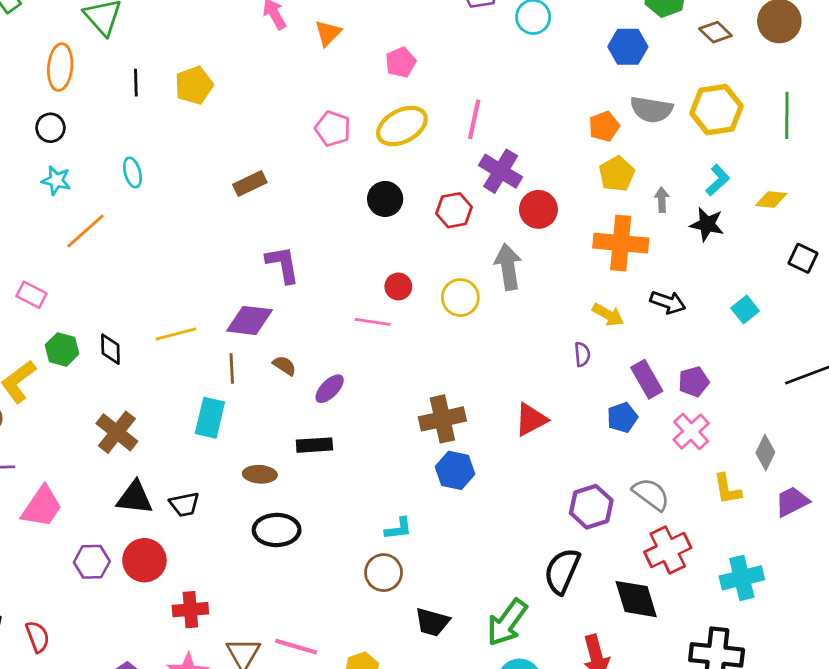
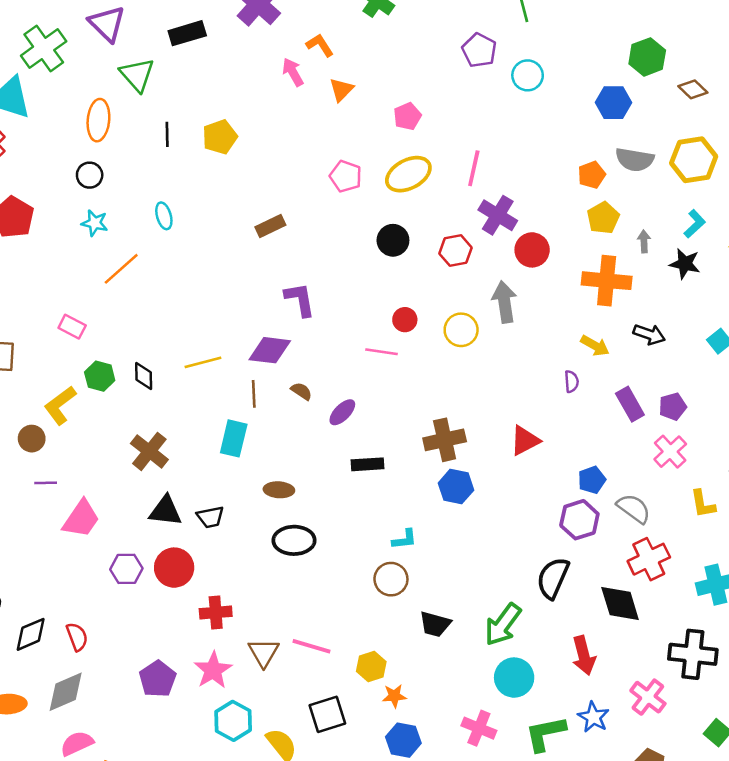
blue pentagon: (622, 417) -> (592, 480), moved
black rectangle: (314, 445) -> (367, 464), moved

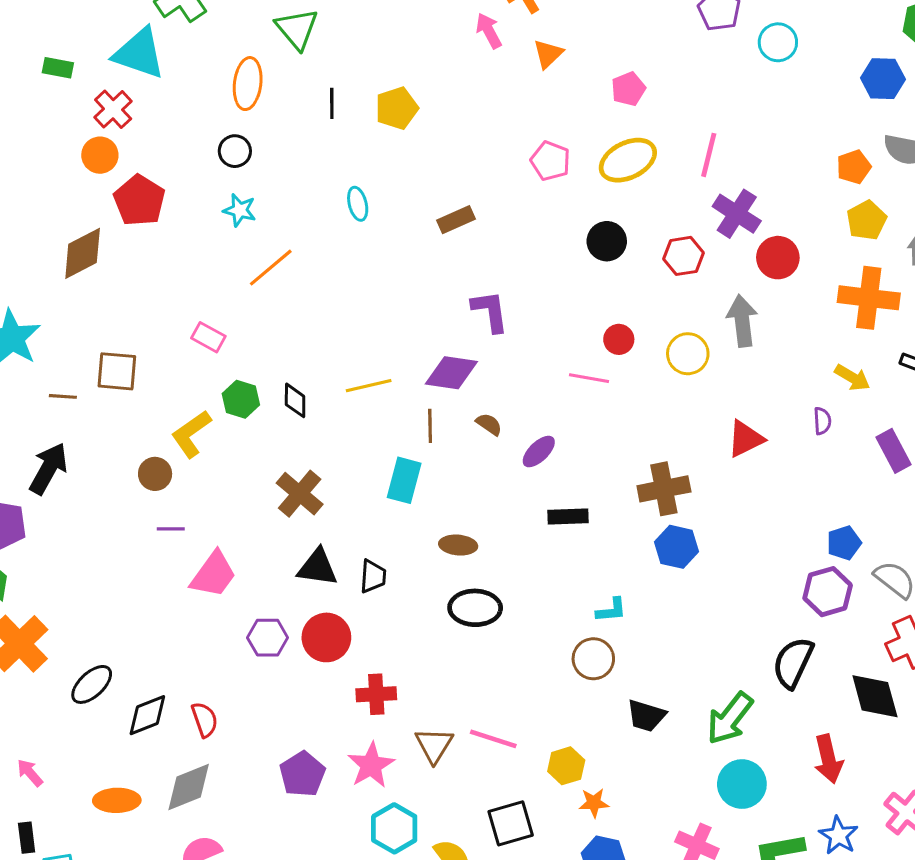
cyan ellipse: (164, 216) -> (358, 204), moved
red triangle: (525, 441) -> (745, 439), moved
black trapezoid: (210, 517) -> (373, 576), turned -76

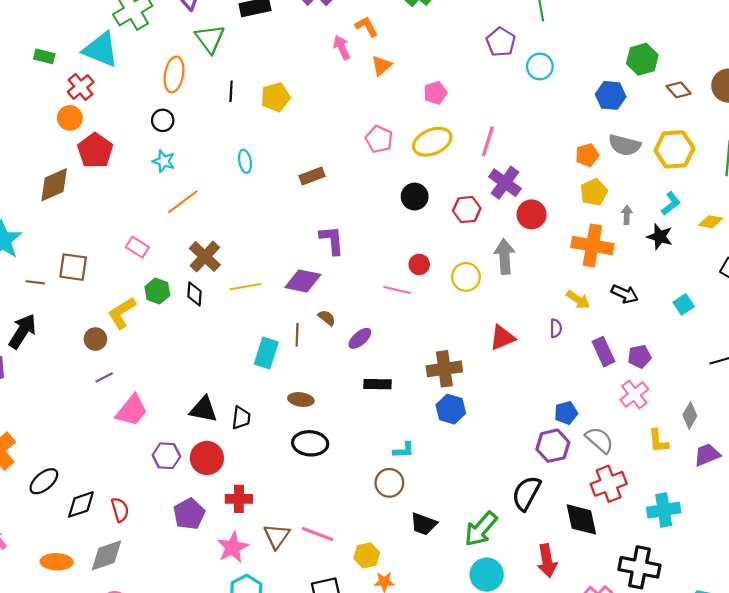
brown line: (430, 426) -> (297, 335), moved
brown cross: (300, 494) -> (205, 257), moved
purple line: (171, 529) -> (104, 377), turned -30
purple pentagon: (302, 774) -> (189, 514), moved

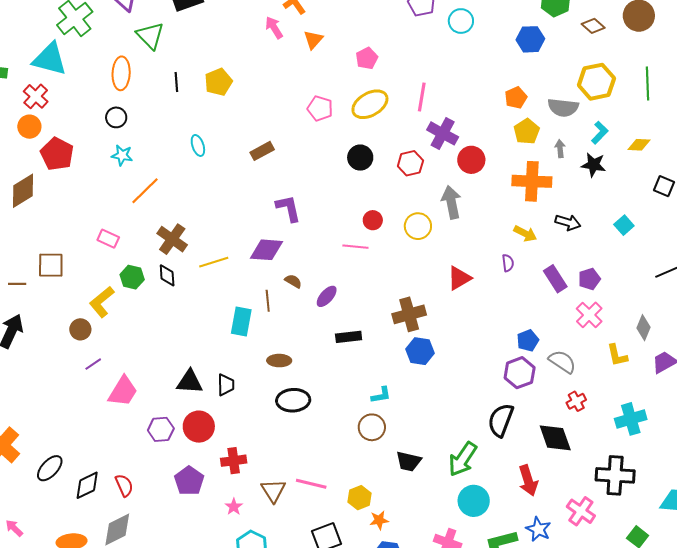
gray semicircle: (625, 145) -> (563, 108), moved
red cross: (609, 484) -> (576, 401), size x0.6
pink star: (233, 547) -> (234, 507), size x0.6

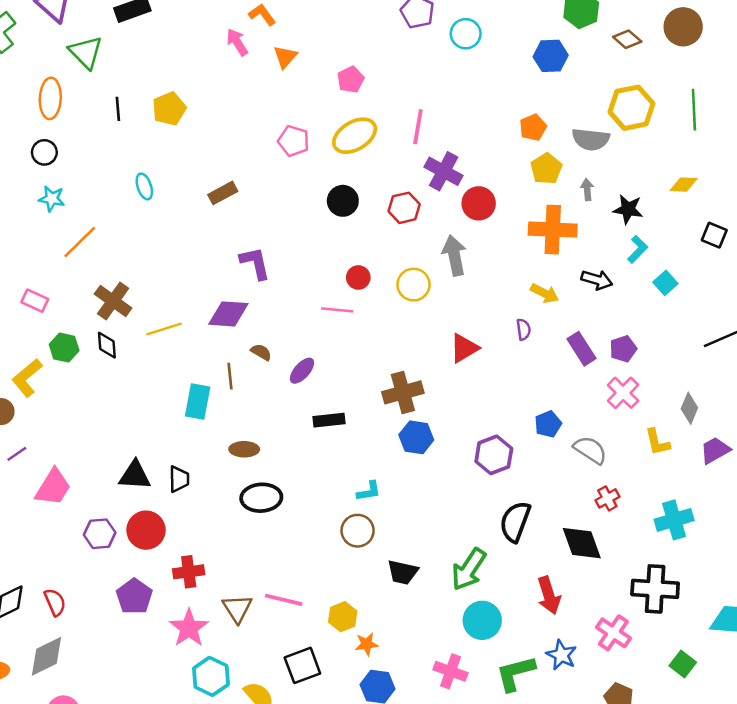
cyan L-shape: (600, 133) -> (638, 249), moved
purple hexagon: (520, 373) -> (494, 455), moved
pink star: (234, 507) -> (189, 628), size x1.8

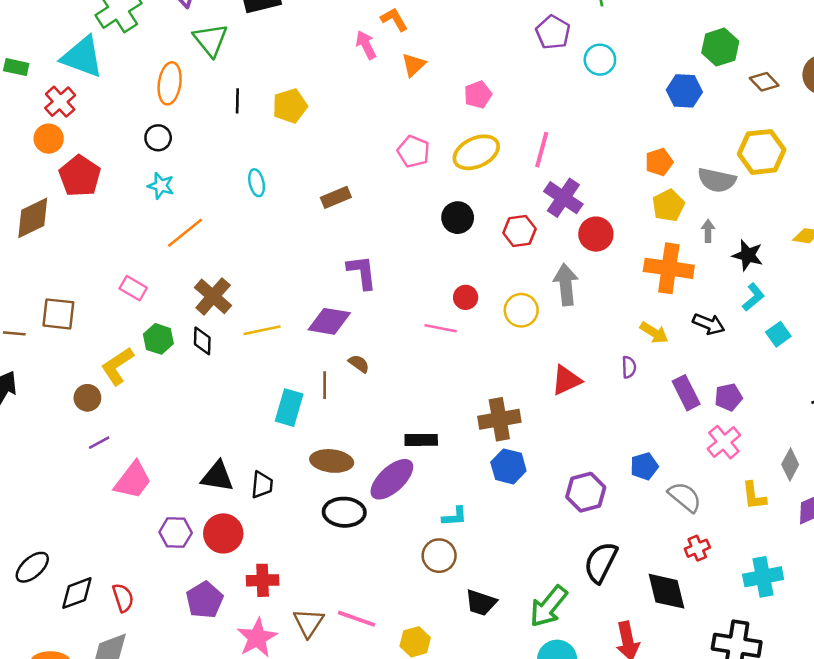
purple ellipse: (302, 371) -> (392, 479), moved, size x1.6
brown ellipse: (244, 449) -> (332, 461), size x1.4

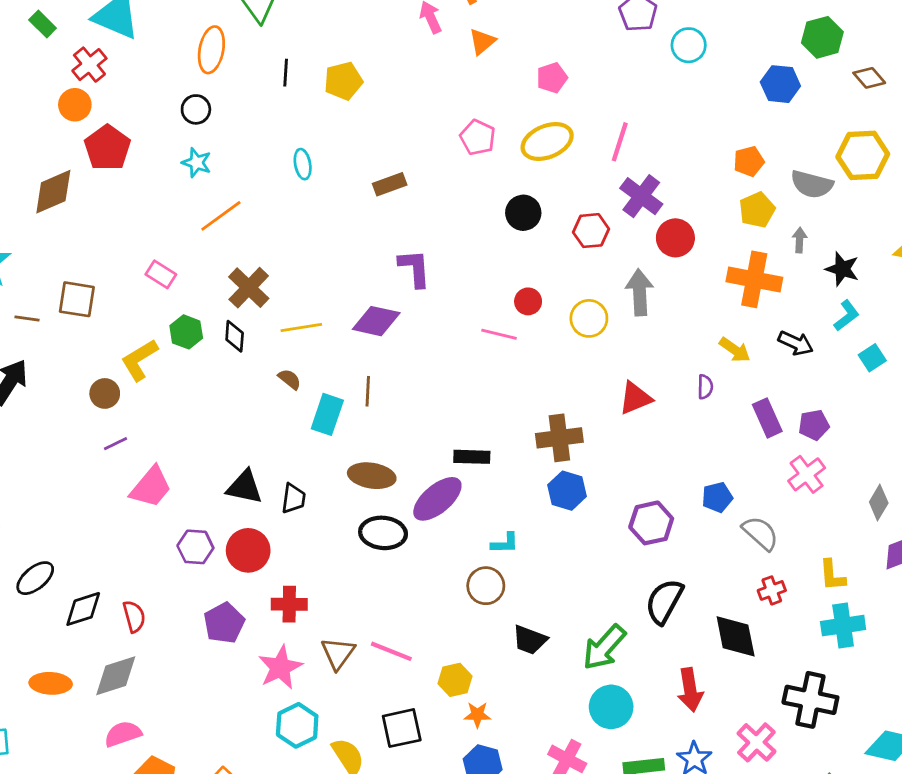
green rectangle: (16, 67) -> (43, 24), turned 30
brown semicircle: (359, 364) -> (290, 379), moved
yellow L-shape: (754, 496) -> (832, 575), moved

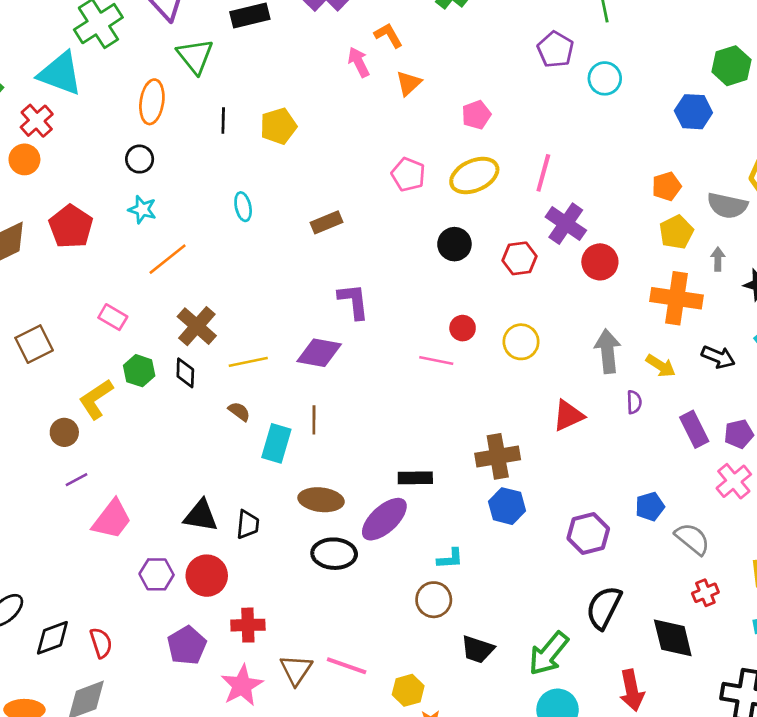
red pentagon: (107, 148) -> (71, 227), moved
gray arrow: (640, 292) -> (608, 351), moved
brown square: (77, 299) -> (34, 344), turned -33

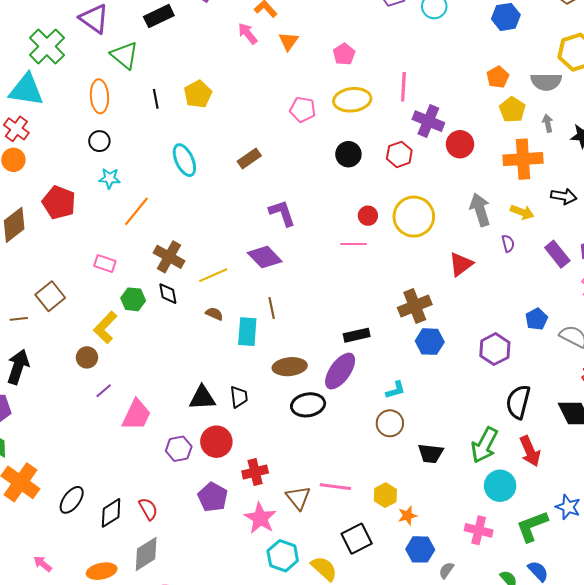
yellow ellipse: (474, 176) -> (352, 100), turned 30
cyan ellipse: (243, 207) -> (184, 160), size x1.5
yellow circle: (521, 342) -> (414, 217), size x1.5
purple diamond: (319, 353) -> (265, 257), turned 48
red arrow: (632, 690) -> (530, 451), moved

